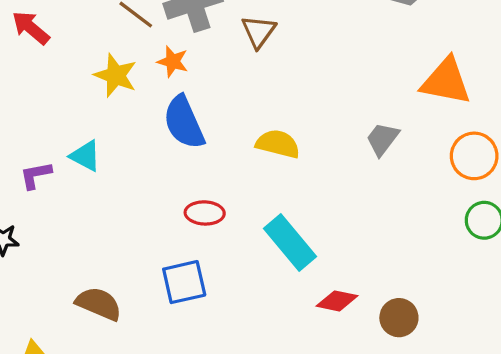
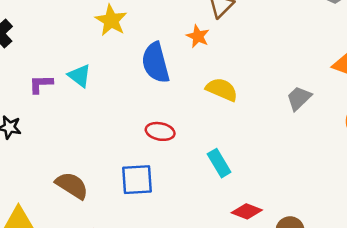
orange star: (173, 61) -> (198, 36), moved
cyan rectangle: (290, 242) -> (219, 163), size x0.7

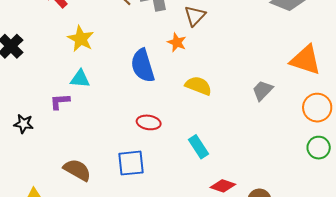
yellow star: (111, 20) -> (81, 39), moved
cyan triangle: (80, 76) -> (80, 79), turned -30
purple L-shape: (41, 84) -> (60, 102), moved

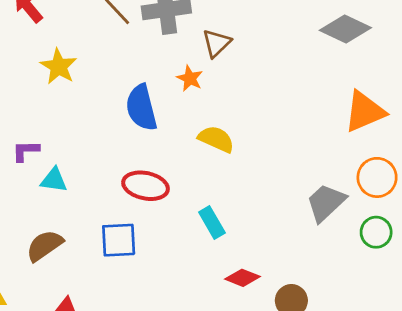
orange triangle: (306, 60) -> (364, 112), turned -44
cyan triangle: (80, 79) -> (54, 180), moved
gray trapezoid: (263, 90) -> (326, 203), moved, size x1.4
red ellipse: (149, 122) -> (145, 186), size x1.4
brown semicircle: (77, 170) -> (45, 246), turned -68

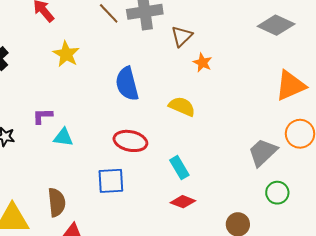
orange star: (190, 78) -> (202, 63), moved
green circle: (376, 232) -> (277, 193), moved
brown semicircle: (45, 246) -> (57, 202), moved, turned 120
red diamond: (242, 278) -> (183, 202), moved

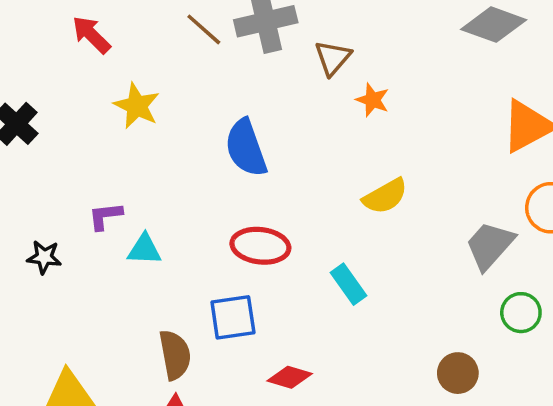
yellow semicircle: (182, 106) -> (385, 196), moved, turned 132
brown semicircle: (57, 202) -> (175, 355), moved
red diamond: (183, 202) -> (290, 377), moved

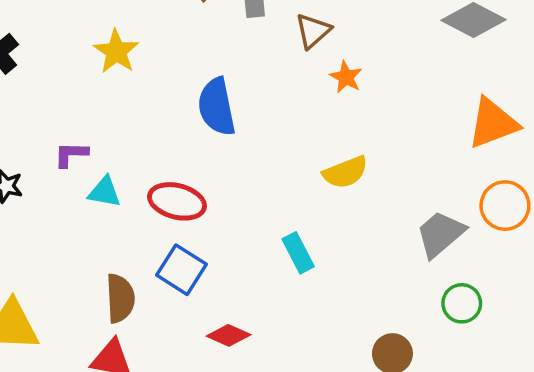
red ellipse: (260, 246) -> (177, 201), moved
blue square: (233, 317) -> (181, 270), turned 33

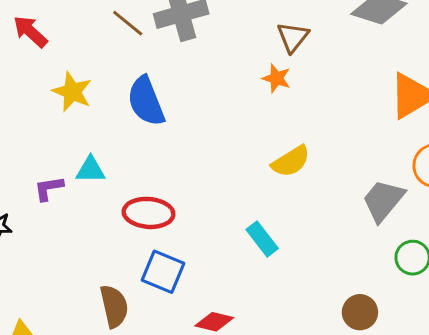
brown triangle: (313, 31) -> (293, 37), moved
blue semicircle: (217, 107) -> (146, 101), moved
cyan triangle: (104, 192) -> (90, 170), moved

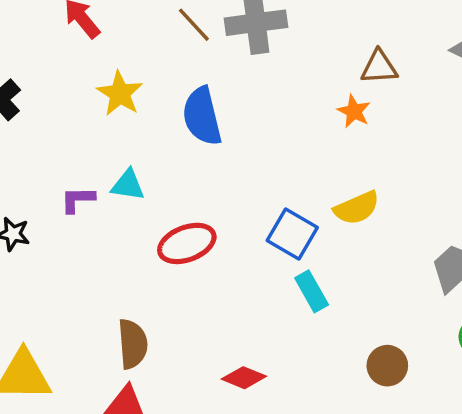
brown triangle: (293, 37) -> (379, 67), turned 40
red ellipse: (148, 213) -> (187, 243), turned -33
blue square: (163, 272) -> (292, 234), moved
brown circle: (360, 312) -> (387, 366), moved

